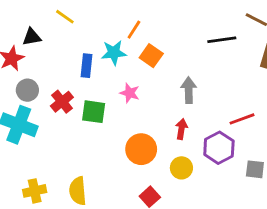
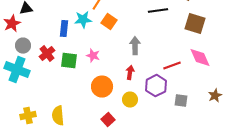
pink star: (130, 93) -> (93, 56), moved

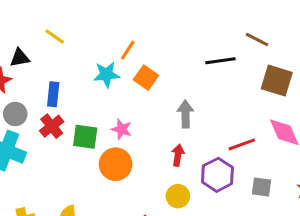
blue rectangle: (64, 29) -> (53, 94), moved
orange circle: (102, 87) -> (116, 164), moved
gray square: (181, 101) -> (261, 187), moved

